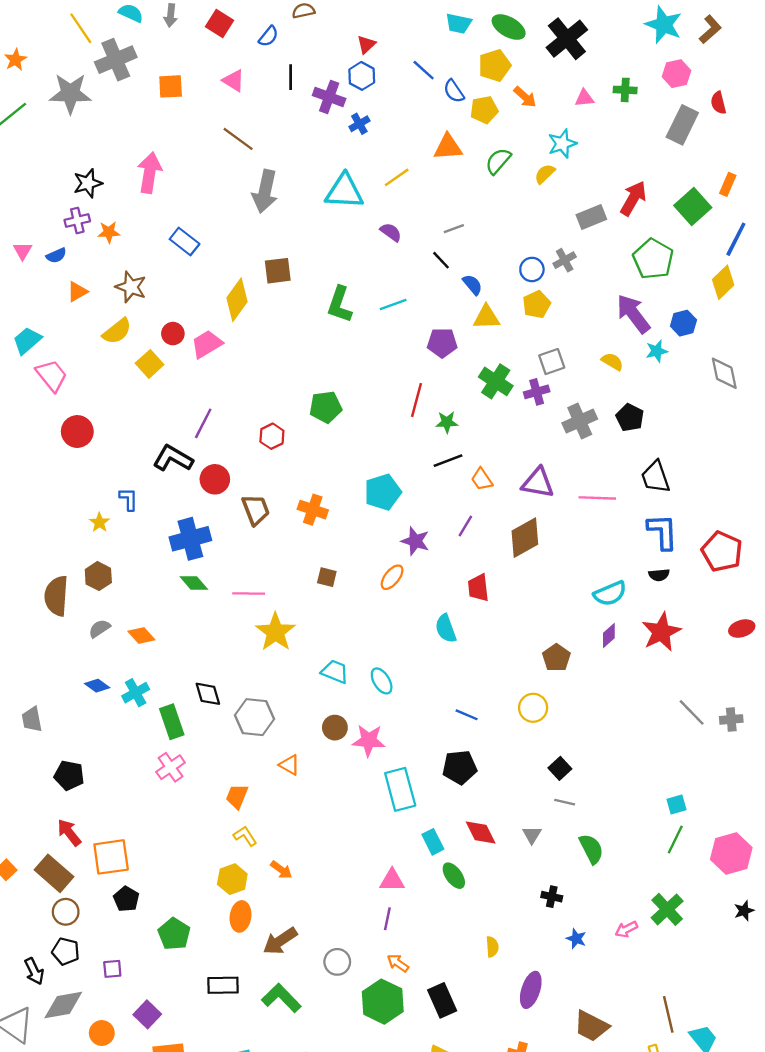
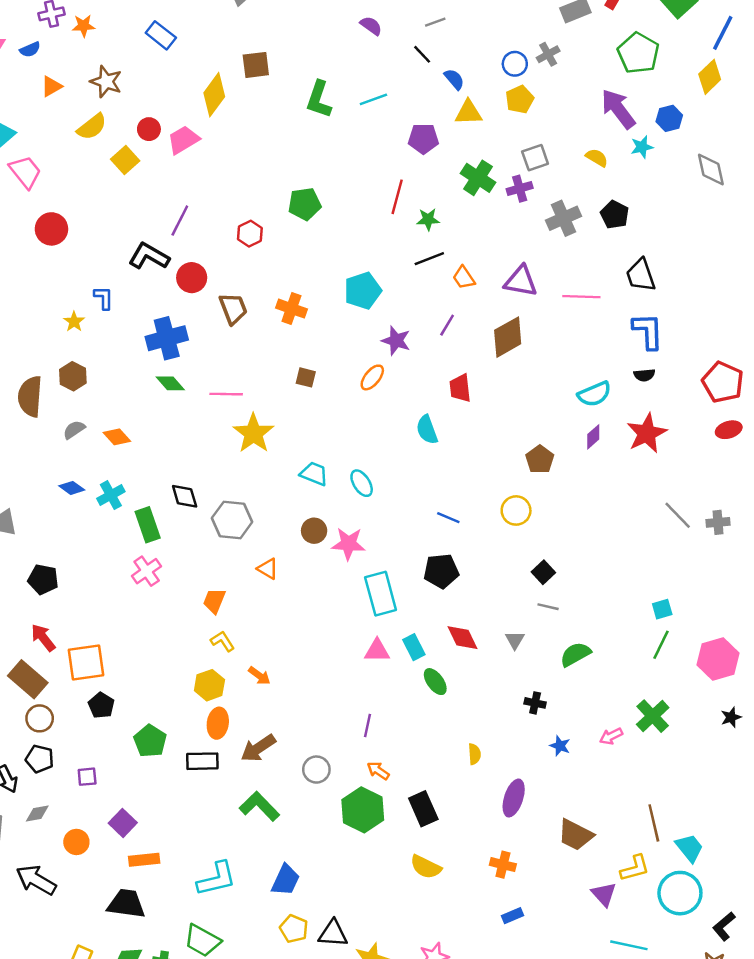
red pentagon: (722, 552) -> (723, 382), moved
green semicircle: (591, 849) -> (575, 654), turned -92
pink triangle: (392, 880) -> (377, 651), moved
black rectangle: (223, 985) -> (202, 761), moved
gray diamond: (63, 1005) -> (37, 813), size x0.6

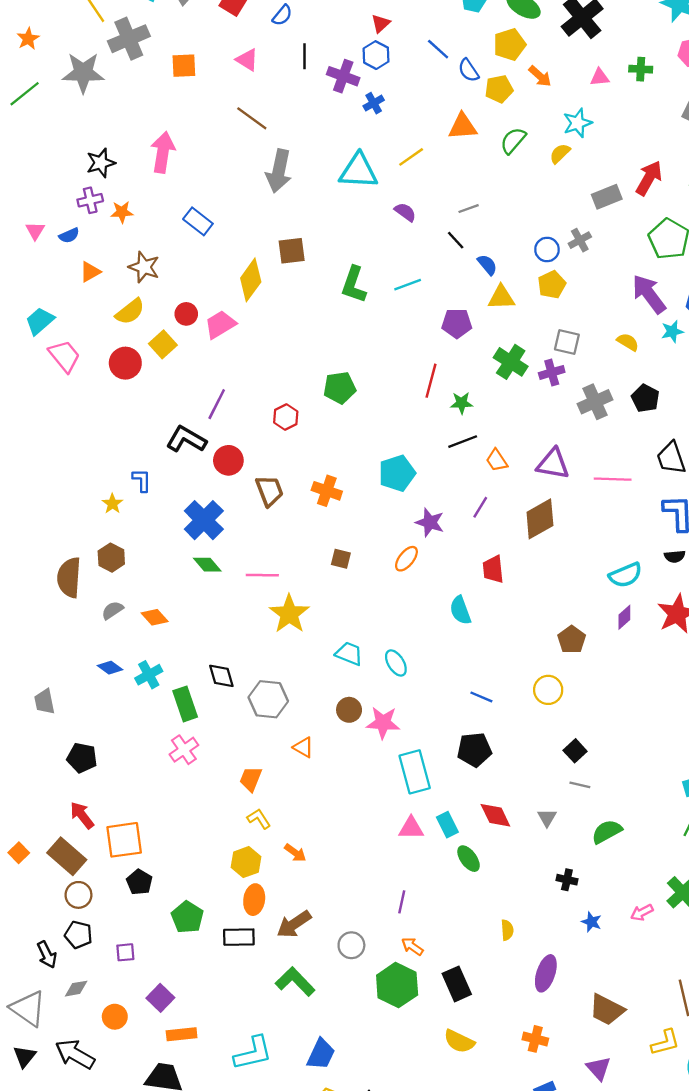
gray square: (535, 158) -> (567, 342), turned 32
red circle: (51, 229) -> (125, 363), moved
blue cross: (167, 338) -> (204, 520), turned -30
purple triangle: (604, 894) -> (599, 1068), moved

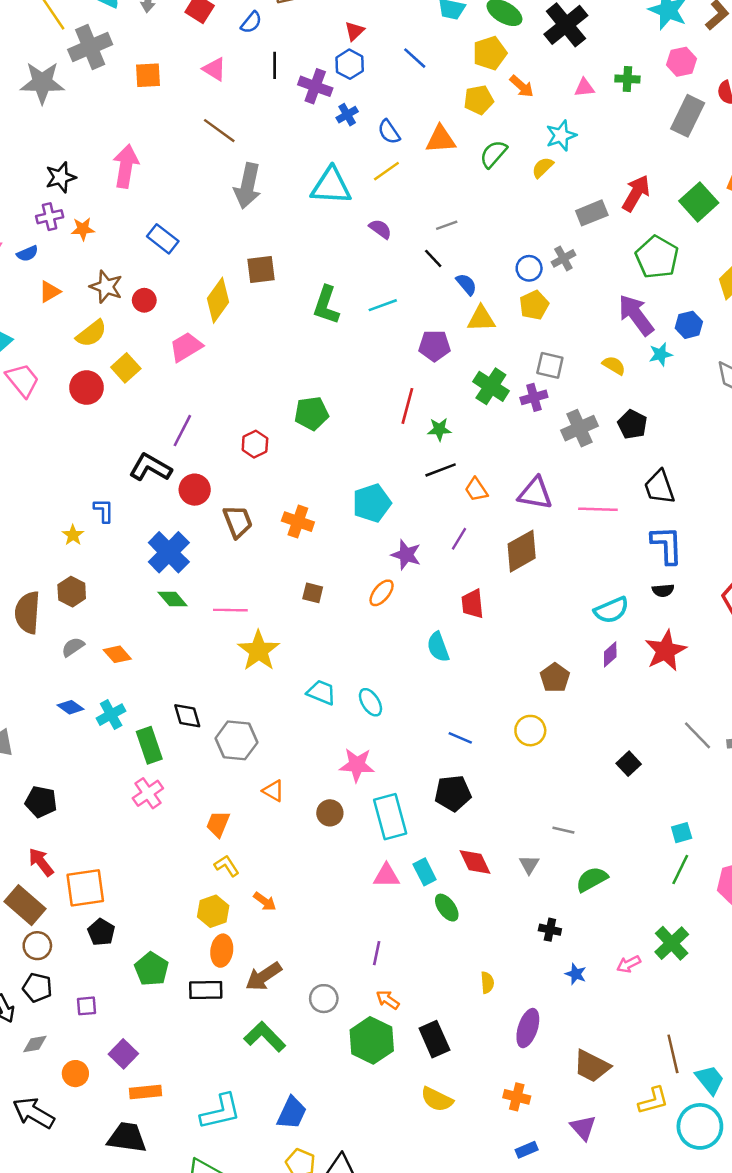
blue semicircle: (469, 70) -> (389, 132), moved
red circle: (186, 314) -> (144, 300), moved
brown circle: (349, 710) -> (330, 813), moved
black square: (575, 751) -> (629, 764), moved

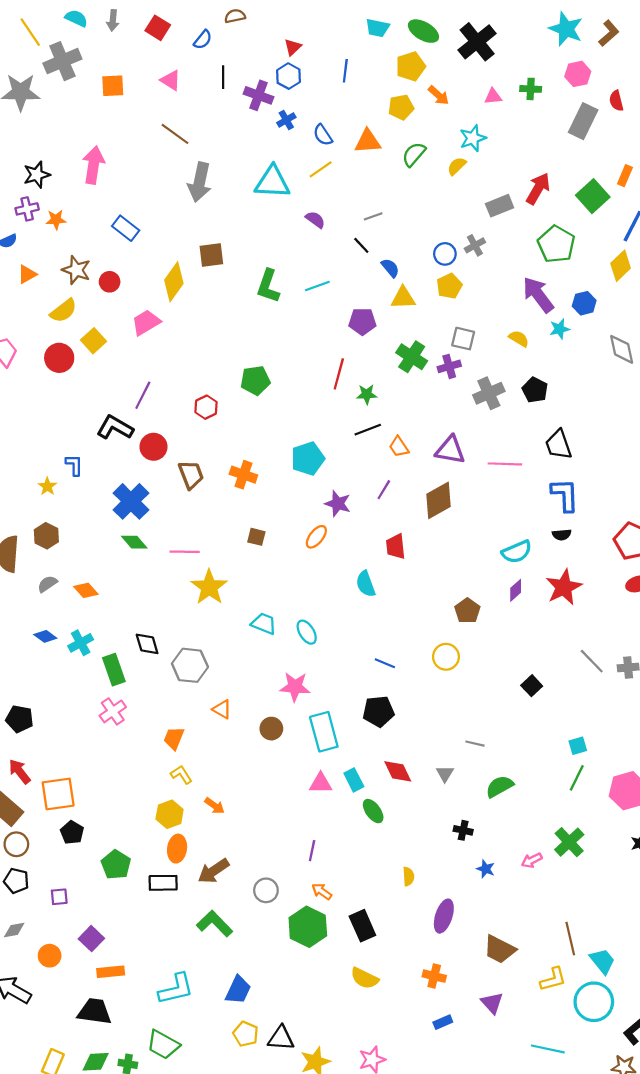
blue line: (415, 58) -> (345, 71), turned 55

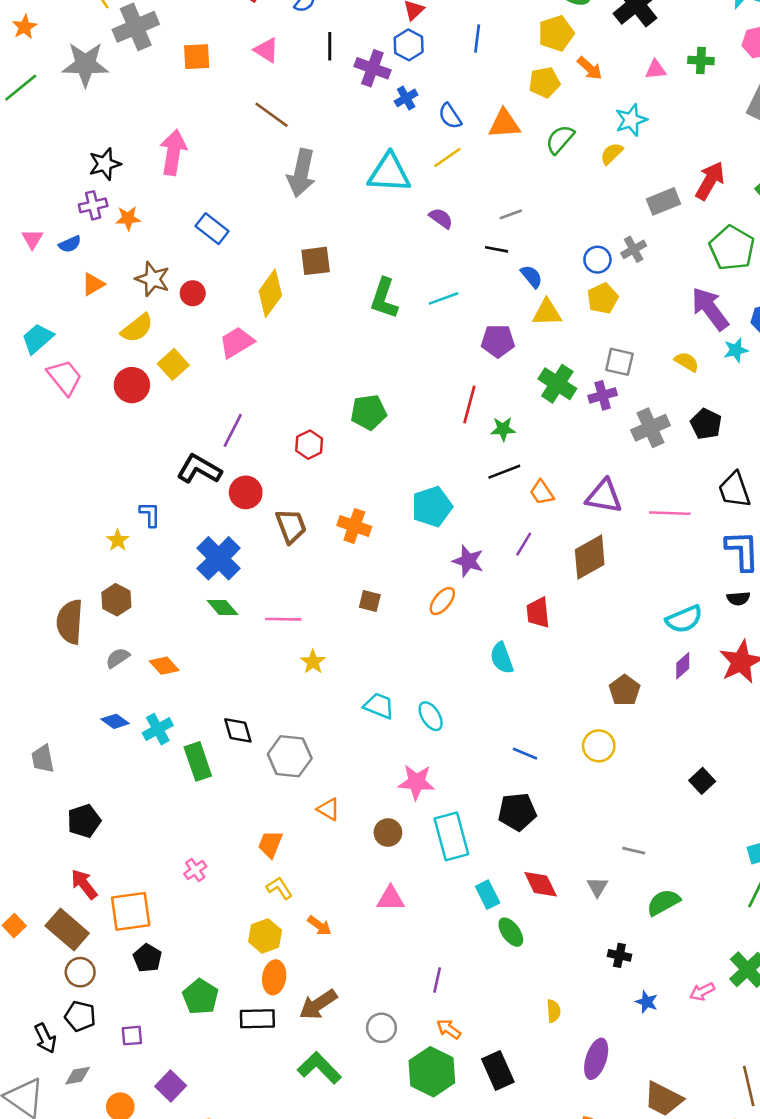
black line: (361, 245) -> (497, 249), turned -36
yellow star: (209, 587) -> (313, 662), size x0.6
pink cross: (113, 711) -> (195, 870), moved, size x0.7
black pentagon: (20, 719) -> (84, 821), turned -30
pink triangle: (321, 783) -> (391, 898), moved

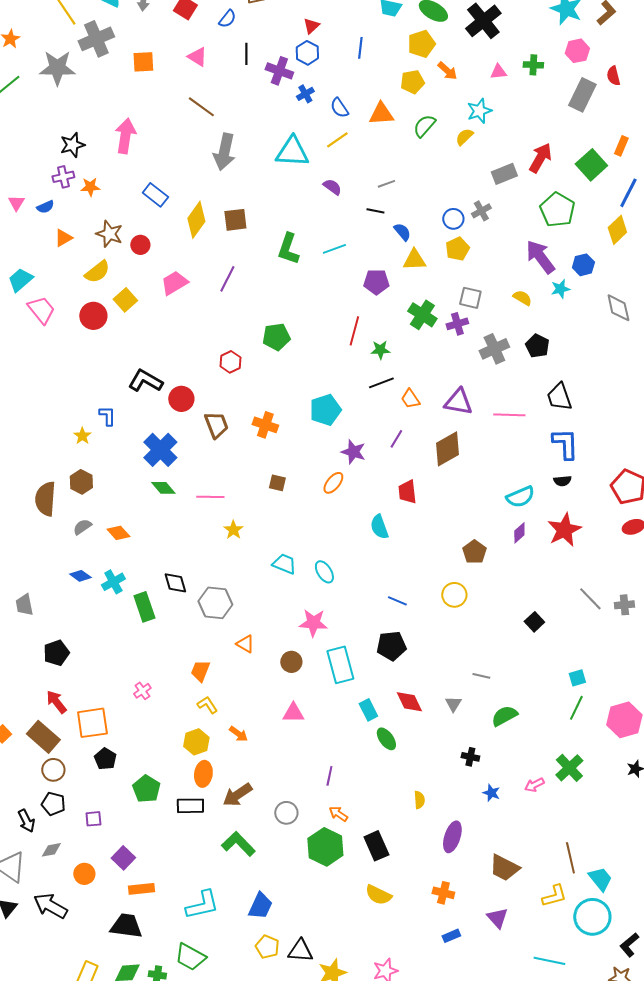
yellow diamond: (270, 293) -> (196, 220), moved
purple line: (233, 430) -> (227, 279), moved

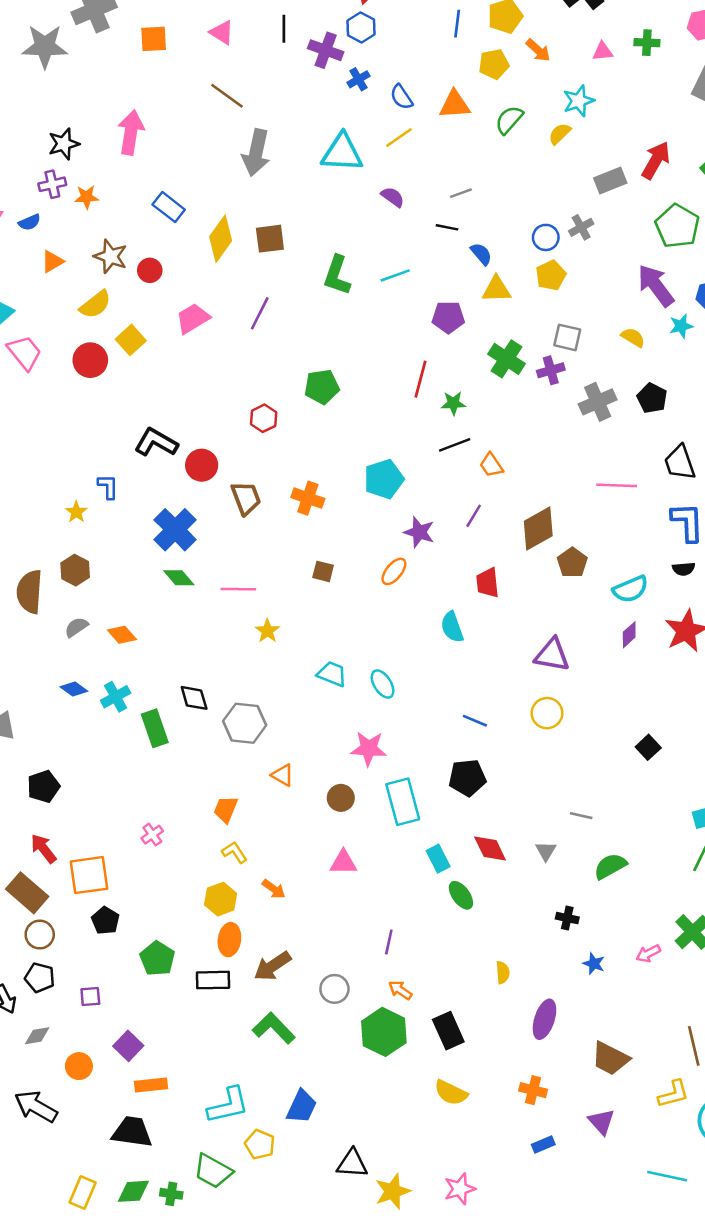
blue line: (360, 48) -> (457, 24), moved
purple triangle: (458, 402) -> (552, 655), moved
brown pentagon: (474, 552) -> (572, 563), moved
yellow pentagon: (267, 947) -> (260, 1145), moved

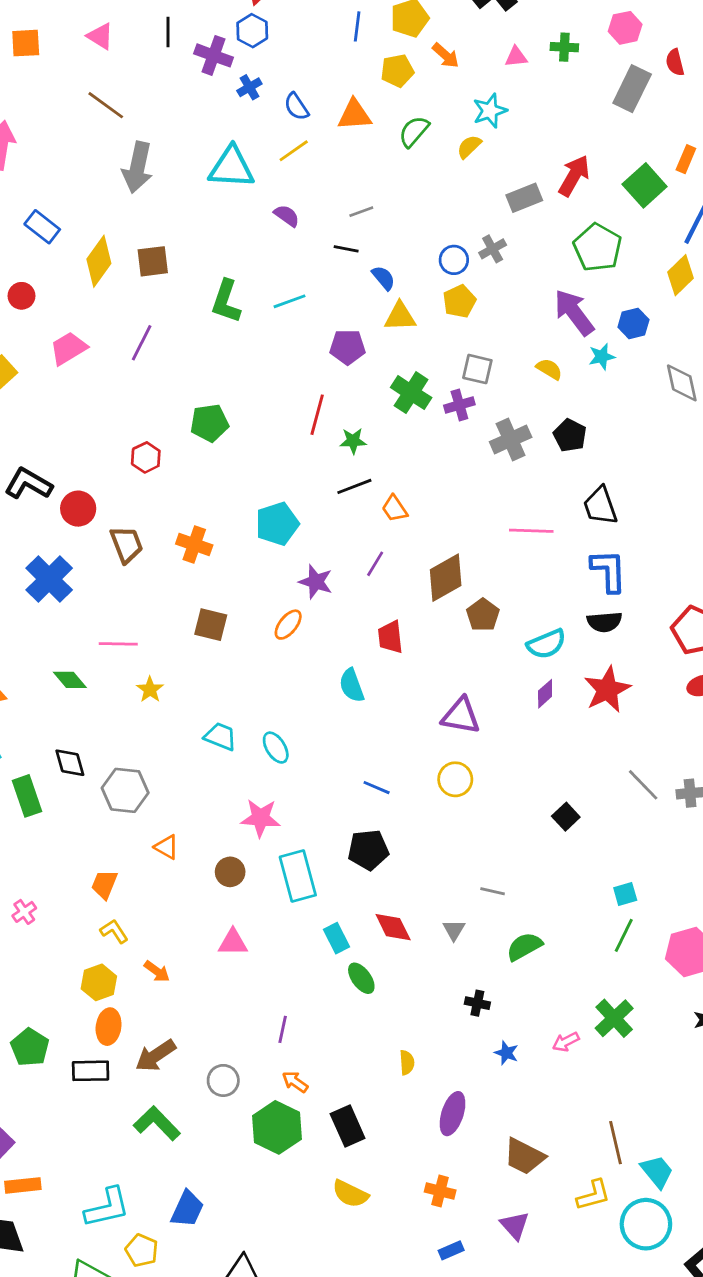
black semicircle: (684, 569) -> (604, 622), size x1.4
brown square: (323, 571) -> (211, 625), size x1.4
green diamond: (179, 578) -> (70, 680), moved

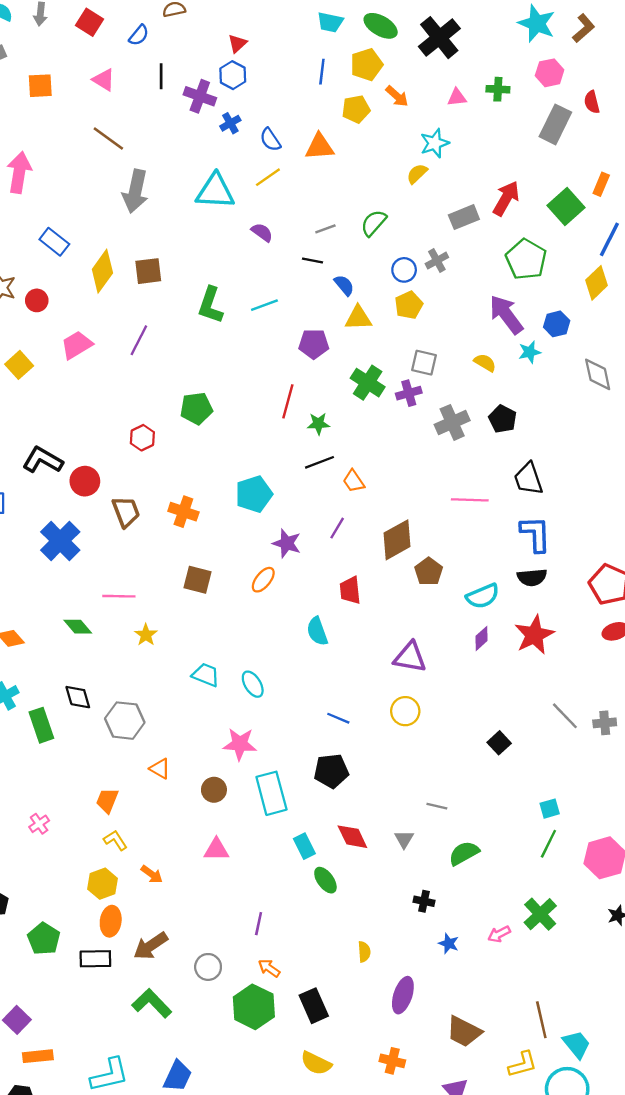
green semicircle: (414, 131) -> (374, 223), moved

